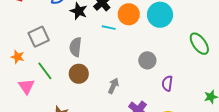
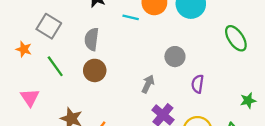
gray square: (39, 37) -> (49, 26), turned -35
pink triangle: (26, 86) -> (30, 98), moved
gray arrow: (113, 86) -> (148, 84), moved

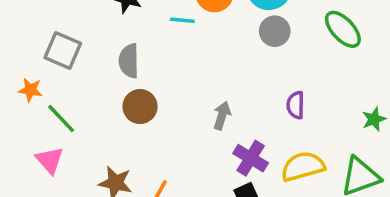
gray circle: (175, 57) -> (275, 31), moved
green line: (55, 66) -> (61, 119), moved

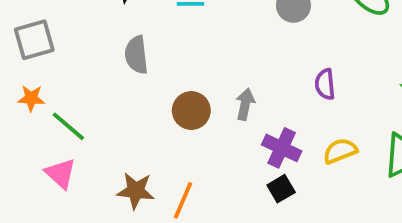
gray square: (63, 50) -> (34, 40), moved, turned -33
brown circle: (140, 107) -> (191, 111), moved
yellow semicircle: (303, 166) -> (340, 151), size x0.7

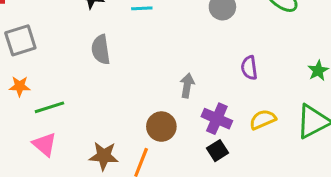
brown circle: (191, 111) -> (161, 127), moved
green line: (68, 126) -> (49, 107), turned -56

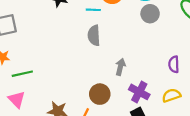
gray semicircle: (101, 50) -> (94, 35), moved
purple semicircle: (249, 68) -> (174, 64), moved

